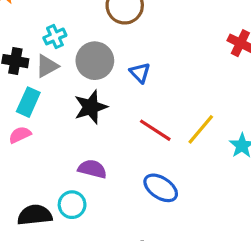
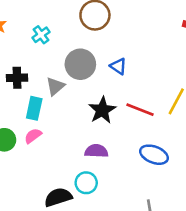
cyan cross: (55, 36) -> (41, 35), moved
gray triangle: (47, 66) -> (55, 86), moved
black star: (91, 107) -> (102, 110), moved

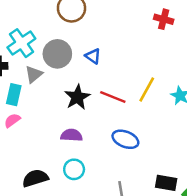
cyan cross: (41, 35) -> (21, 43), moved, size x1.6
cyan circle: (86, 183) -> (74, 169), moved

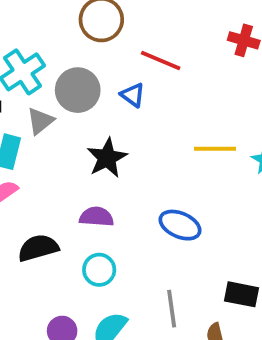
yellow line: (147, 90) -> (215, 149), turned 60
red line: (113, 97) -> (161, 60), moved
black semicircle: (35, 178) -> (38, 248), moved

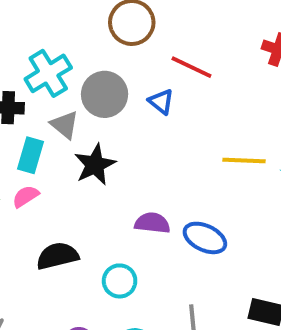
gray triangle: (40, 121) -> (65, 125), turned -44
black star: (107, 158) -> (95, 165), moved
purple semicircle: (97, 217) -> (152, 223), moved

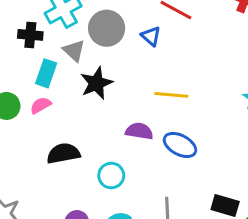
yellow line: (244, 160) -> (171, 95), moved

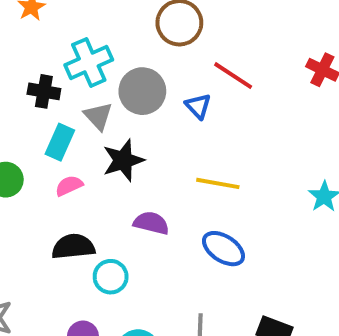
pink semicircle: (41, 105) -> (69, 186), moved
purple semicircle: (139, 131) -> (151, 223), moved
cyan circle: (111, 176) -> (111, 277), moved

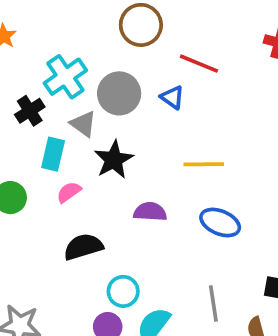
black cross: (44, 91) -> (30, 111), turned -32
cyan circle: (111, 277) -> (123, 291), moved

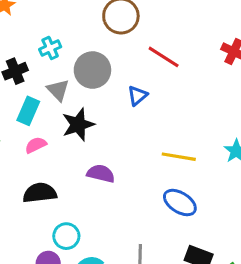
cyan cross: (65, 77) -> (50, 48), size x0.6
blue triangle: (172, 97) -> (137, 96), moved, turned 35
yellow line: (204, 164) -> (179, 157), moved
blue ellipse: (220, 223) -> (180, 203), moved

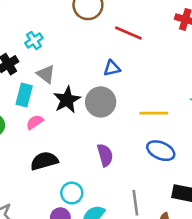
gray circle: (92, 70) -> (101, 102), moved
blue triangle: (137, 96) -> (112, 68), turned 36
purple semicircle: (101, 174) -> (105, 155), moved, turned 70

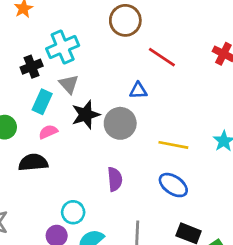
cyan cross: (34, 40) -> (63, 47), size x1.6
black semicircle: (44, 161) -> (33, 162), moved

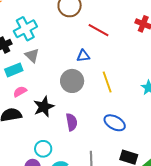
cyan rectangle: (42, 102) -> (14, 70), turned 48
black star: (86, 115) -> (44, 107), moved
yellow line: (173, 145) -> (107, 82), moved, turned 65

